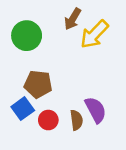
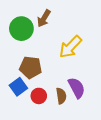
brown arrow: (73, 19) -> (44, 18), moved
yellow arrow: (94, 34) -> (70, 47), moved

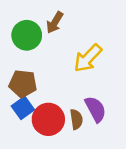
brown pentagon: (31, 67) -> (23, 84), moved
red circle: (39, 96) -> (48, 119), size x1.6

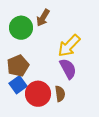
brown pentagon: (23, 84) -> (18, 66), turned -30
purple semicircle: (95, 109) -> (68, 69), moved

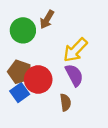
brown pentagon: (18, 66) -> (20, 72), turned -30
red circle: (38, 94) -> (38, 79), moved

